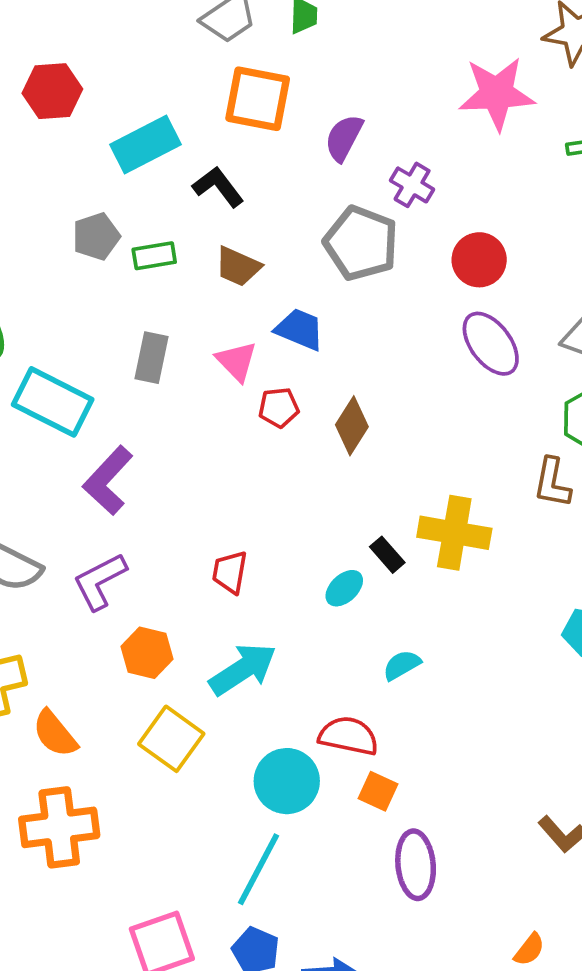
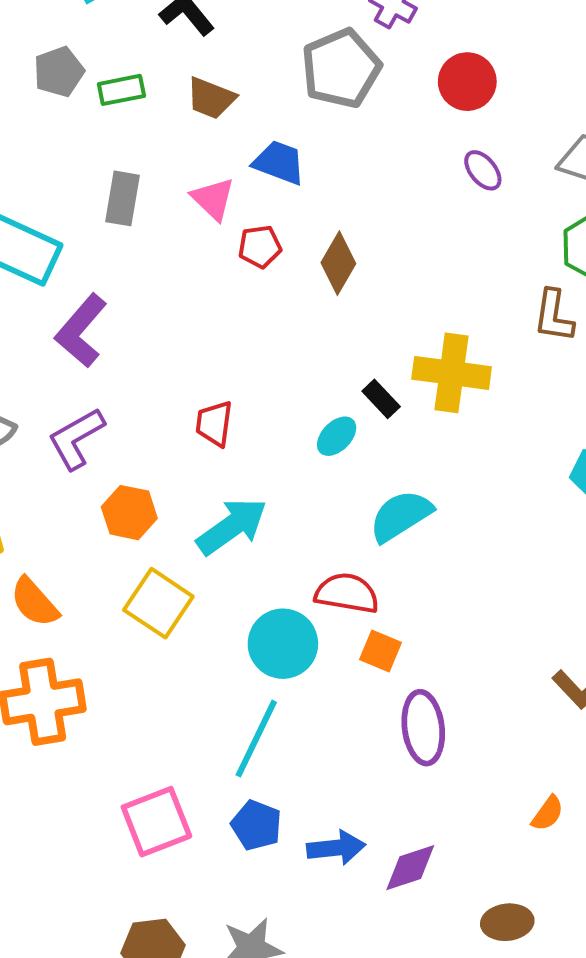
gray pentagon: (361, 243) -> (341, 68), turned 30
purple ellipse: (491, 344) -> (483, 170), size x0.6
cyan semicircle: (402, 665) -> (401, 516), size x1.6

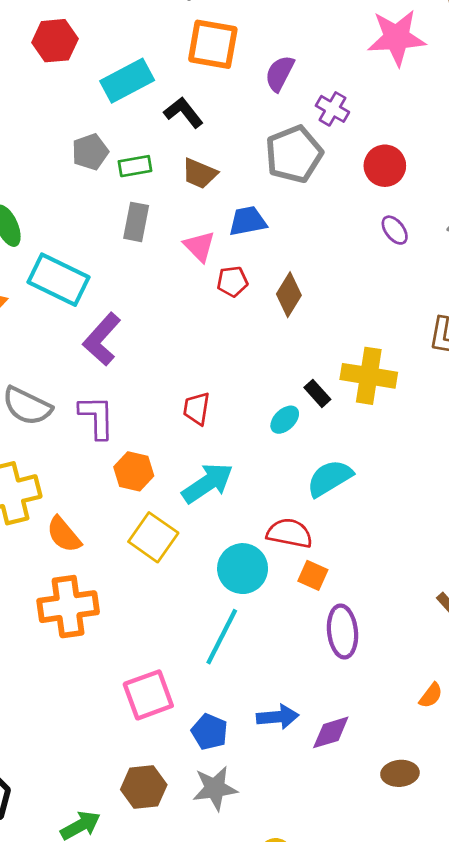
blue trapezoid: (279, 162) -> (248, 221), turned -33
gray rectangle: (123, 198) -> (136, 222), moved
purple L-shape: (76, 438) -> (97, 417), turned 117
blue pentagon: (256, 825) -> (210, 732), moved

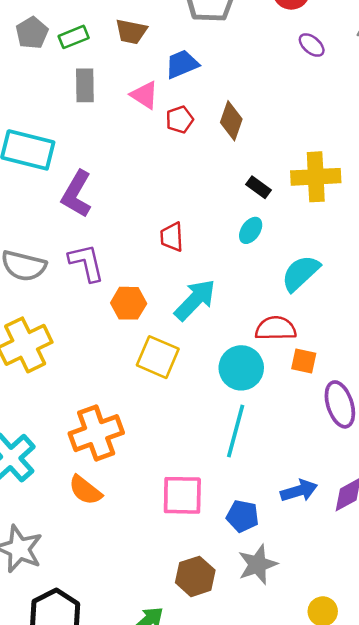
black rectangle: (317, 393) -> (258, 187), moved
orange semicircle: (64, 535) -> (85, 490), moved
pink square: (148, 695) -> (182, 495), turned 33

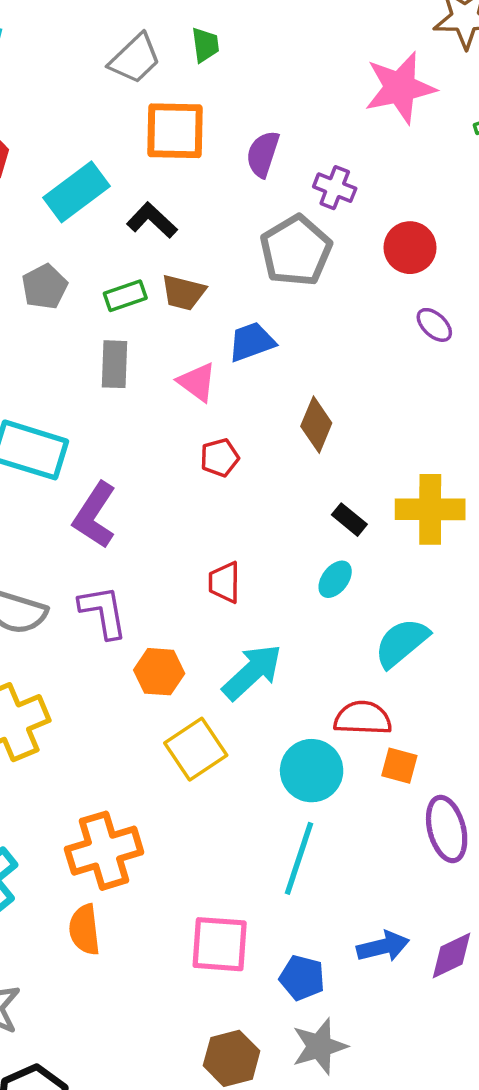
green rectangle: (74, 37) -> (125, 296), moved
red pentagon: (180, 120) -> (220, 458), moved
yellow square: (158, 357) -> (196, 749), turned 30
orange semicircle: (85, 490) -> (84, 930), turned 42

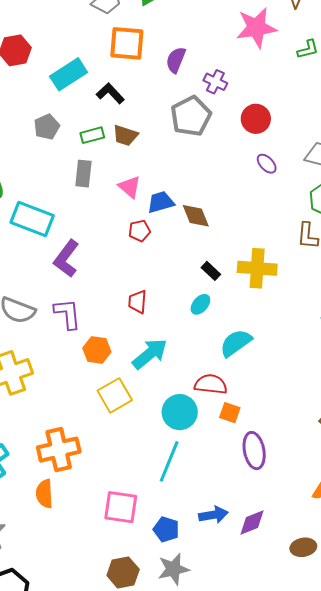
blue trapezoid: (252, 342) -> (161, 202), moved
brown diamond: (316, 425) -> (196, 216), turned -48

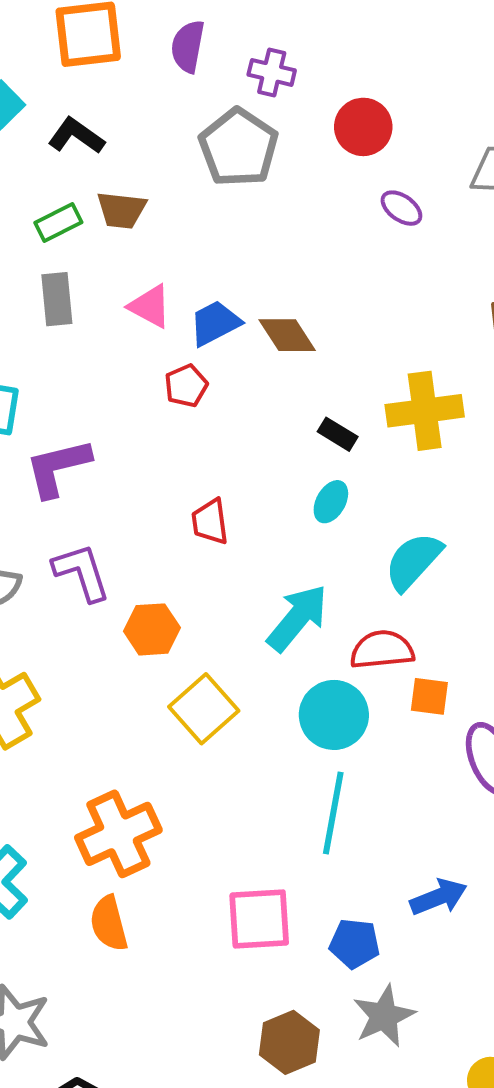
purple L-shape: (66, 259) -> (58, 468), turned 51
cyan arrow: (150, 354) -> (297, 618), moved

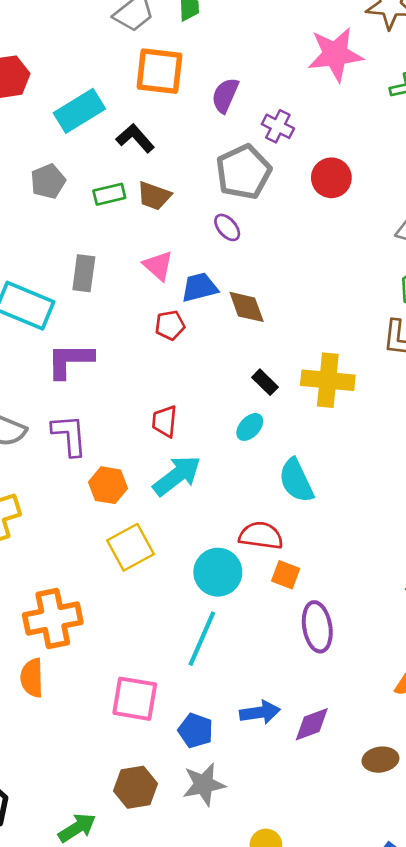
purple ellipse: (401, 208) -> (227, 227), moved
gray rectangle: (57, 299) -> (84, 273), moved
cyan semicircle: (413, 561) -> (296, 481), turned -81
cyan arrow: (297, 618) -> (177, 476), moved

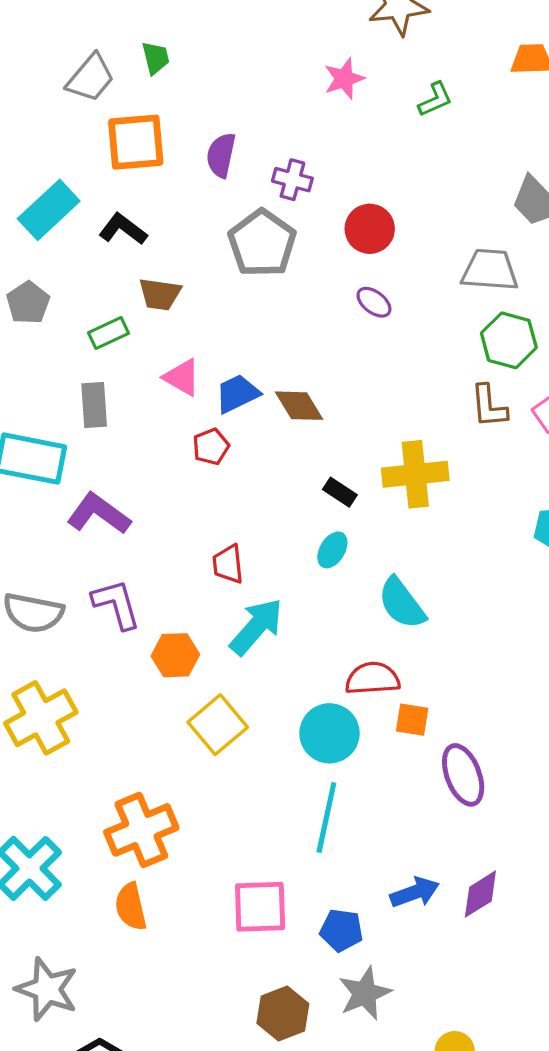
pink star: (335, 54) -> (344, 79), size x0.6
green rectangle: (109, 194) -> (108, 333), moved
purple ellipse: (227, 227) -> (374, 302), moved
purple L-shape: (70, 360) -> (99, 514), turned 48

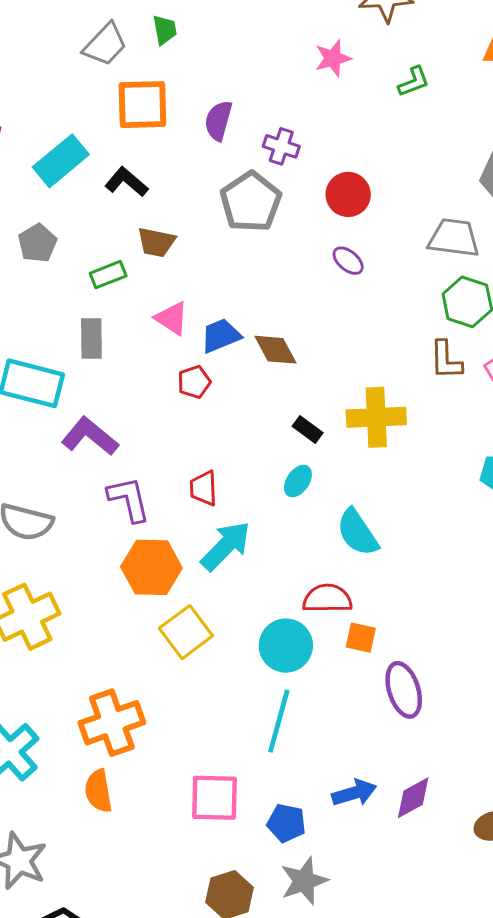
purple L-shape: (116, 604) -> (129, 499), moved
orange hexagon: (175, 655) -> (151, 567), size x1.4

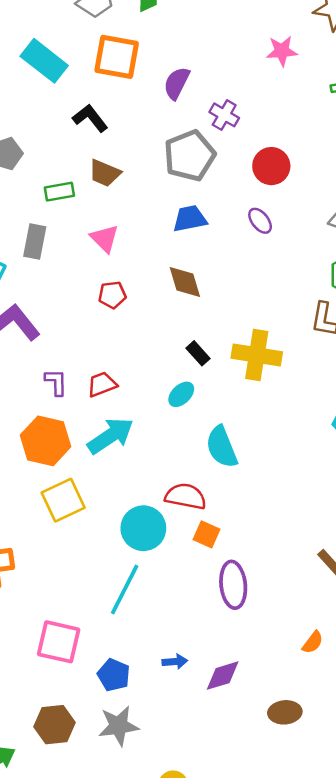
cyan rectangle: (61, 161) -> (44, 61), moved, turned 66
blue trapezoid: (221, 336) -> (190, 219), moved
red trapezoid: (204, 488) -> (102, 384), turned 60
purple L-shape: (129, 499) -> (56, 382), moved, size x0.7
blue arrow: (354, 793) -> (175, 662), size x0.7

